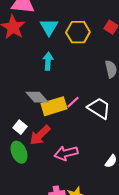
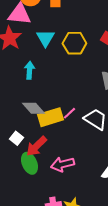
cyan arrow: (48, 61) -> (29, 70), moved
green ellipse: (19, 152) -> (29, 163), moved

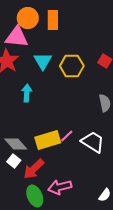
gray diamond: (33, 108) -> (16, 144), moved
green ellipse: (29, 163) -> (35, 196), moved

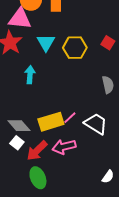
pink arrow: (60, 187) -> (64, 147), moved

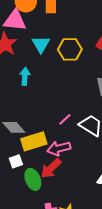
yellow rectangle: (51, 122) -> (34, 141), moved
white square: (17, 143) -> (16, 161), moved, turned 32
red arrow: (37, 151) -> (51, 168), moved

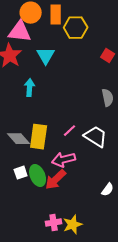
yellow hexagon: (70, 49) -> (76, 28), moved
yellow rectangle: (34, 141) -> (39, 137), moved, turned -65
green ellipse: (33, 179) -> (38, 176), moved

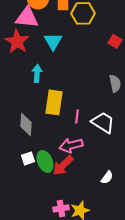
pink line: (70, 131) -> (77, 116), turned -40
yellow rectangle: (39, 137) -> (54, 102), moved
gray diamond: (19, 139) -> (26, 124), turned 45
white semicircle: (108, 190) -> (107, 177), moved

